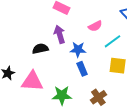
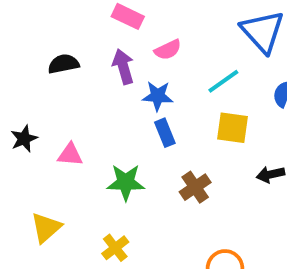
pink semicircle: (95, 26) -> (168, 50), moved
black semicircle: (40, 49) -> (63, 64), moved
pink triangle: (32, 81) -> (70, 155), size x0.6

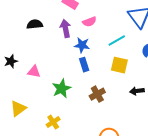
green star: (126, 182) -> (62, 89), turned -30

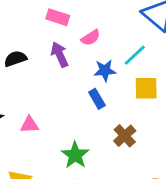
blue star: (82, 45) -> (105, 70), moved
green star: (62, 89) -> (75, 155), moved

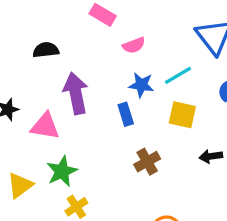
purple arrow: (60, 55) -> (76, 93), moved, size x1.4
pink triangle: (29, 125) -> (45, 126), size x1.4
green star: (75, 155) -> (62, 171), moved

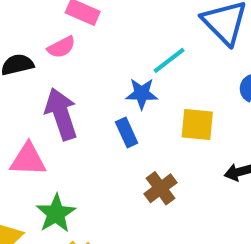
pink semicircle: (134, 45) -> (61, 47), moved
cyan line: (178, 75) -> (169, 60), moved

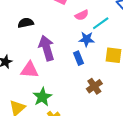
pink semicircle: (61, 47) -> (82, 15), moved

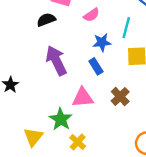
black semicircle: (26, 23) -> (46, 20), moved
cyan line: (101, 23) -> (126, 28), moved, turned -30
pink triangle: (29, 70) -> (83, 98), moved

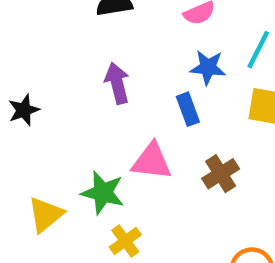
purple arrow: (56, 61) -> (117, 83), size x0.7
green star: (61, 119) -> (103, 193), turned -30

